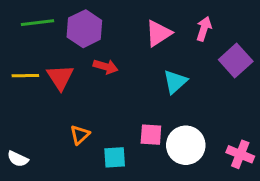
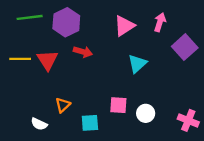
white circle: (186, 145) -> (146, 113), size x0.6
white semicircle: (18, 159) -> (39, 124), moved

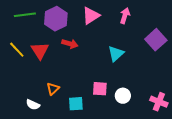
pink arrow: (160, 22) -> (125, 16), moved
pink triangle: (124, 26) -> (91, 16), moved
yellow line: (20, 59) -> (17, 50), turned 48

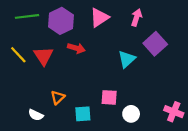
purple square: (156, 40) -> (155, 44), moved
white circle: (123, 96) -> (131, 114), moved

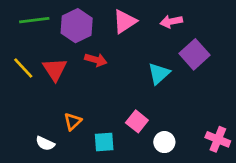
pink arrow: (137, 18) -> (171, 21), turned -119
pink square: (109, 97) -> (137, 121), turned 35

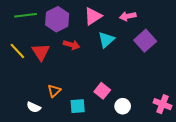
cyan triangle: (159, 74) -> (106, 40), moved

